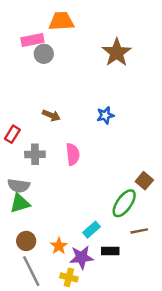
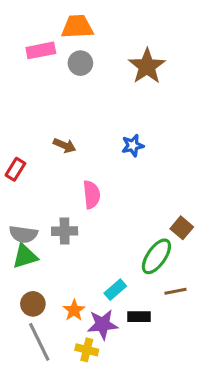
gray circle: (44, 54) -> (80, 63), moved
gray cross: (35, 154) -> (65, 231), moved

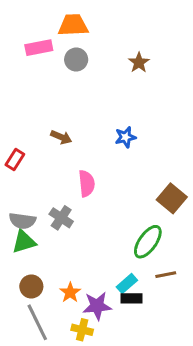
brown star: (147, 66) -> (139, 62), size x0.6
brown square: (182, 228) -> (172, 198), moved, size x1.4
gray cross: (65, 231) -> (61, 218), turned 35
cyan rectangle: (115, 290) -> (127, 284), moved

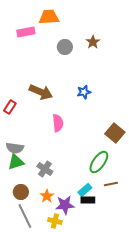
gray circle: (76, 60) -> (65, 47), moved
brown arrow: (61, 137) -> (41, 92), size x1.6
gray cross: (61, 218) -> (45, 169), moved

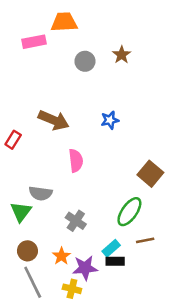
gray semicircle: (15, 148) -> (41, 193), moved
green triangle: (16, 162) -> (21, 212), turned -36
gray cross: (45, 169) -> (76, 221), moved

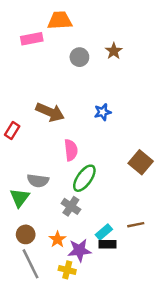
green ellipse: (129, 212) -> (84, 178), moved

